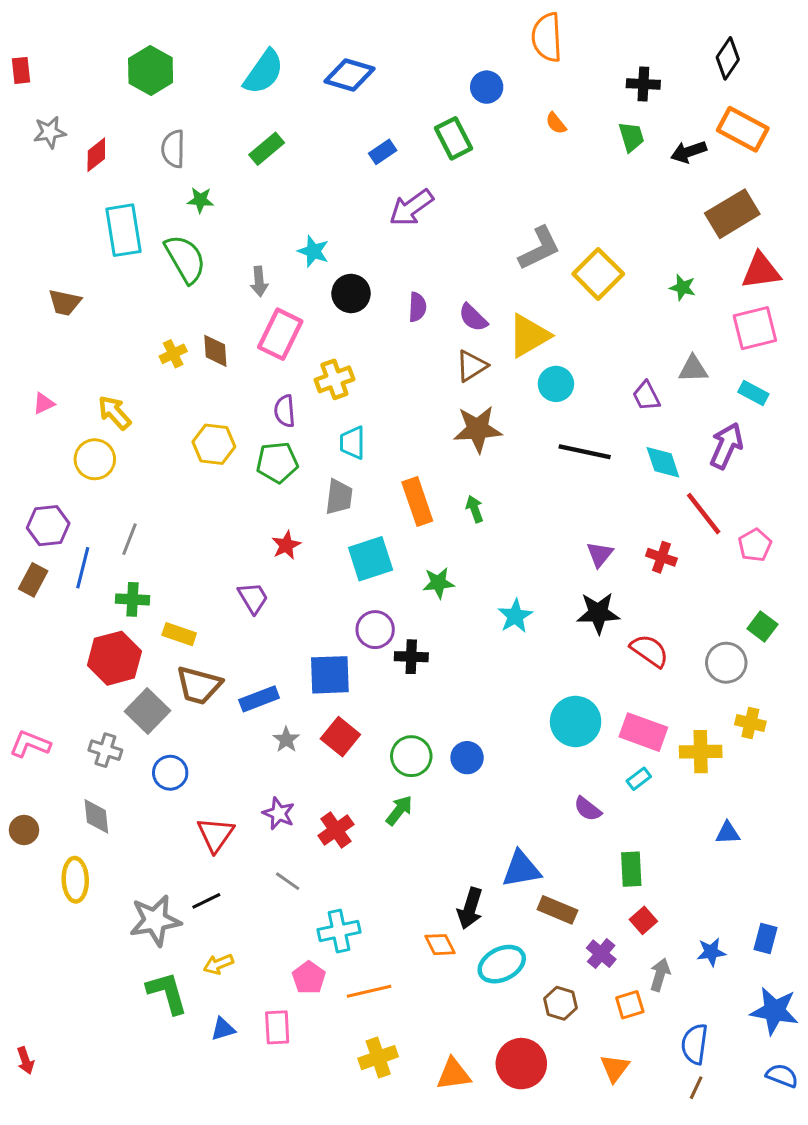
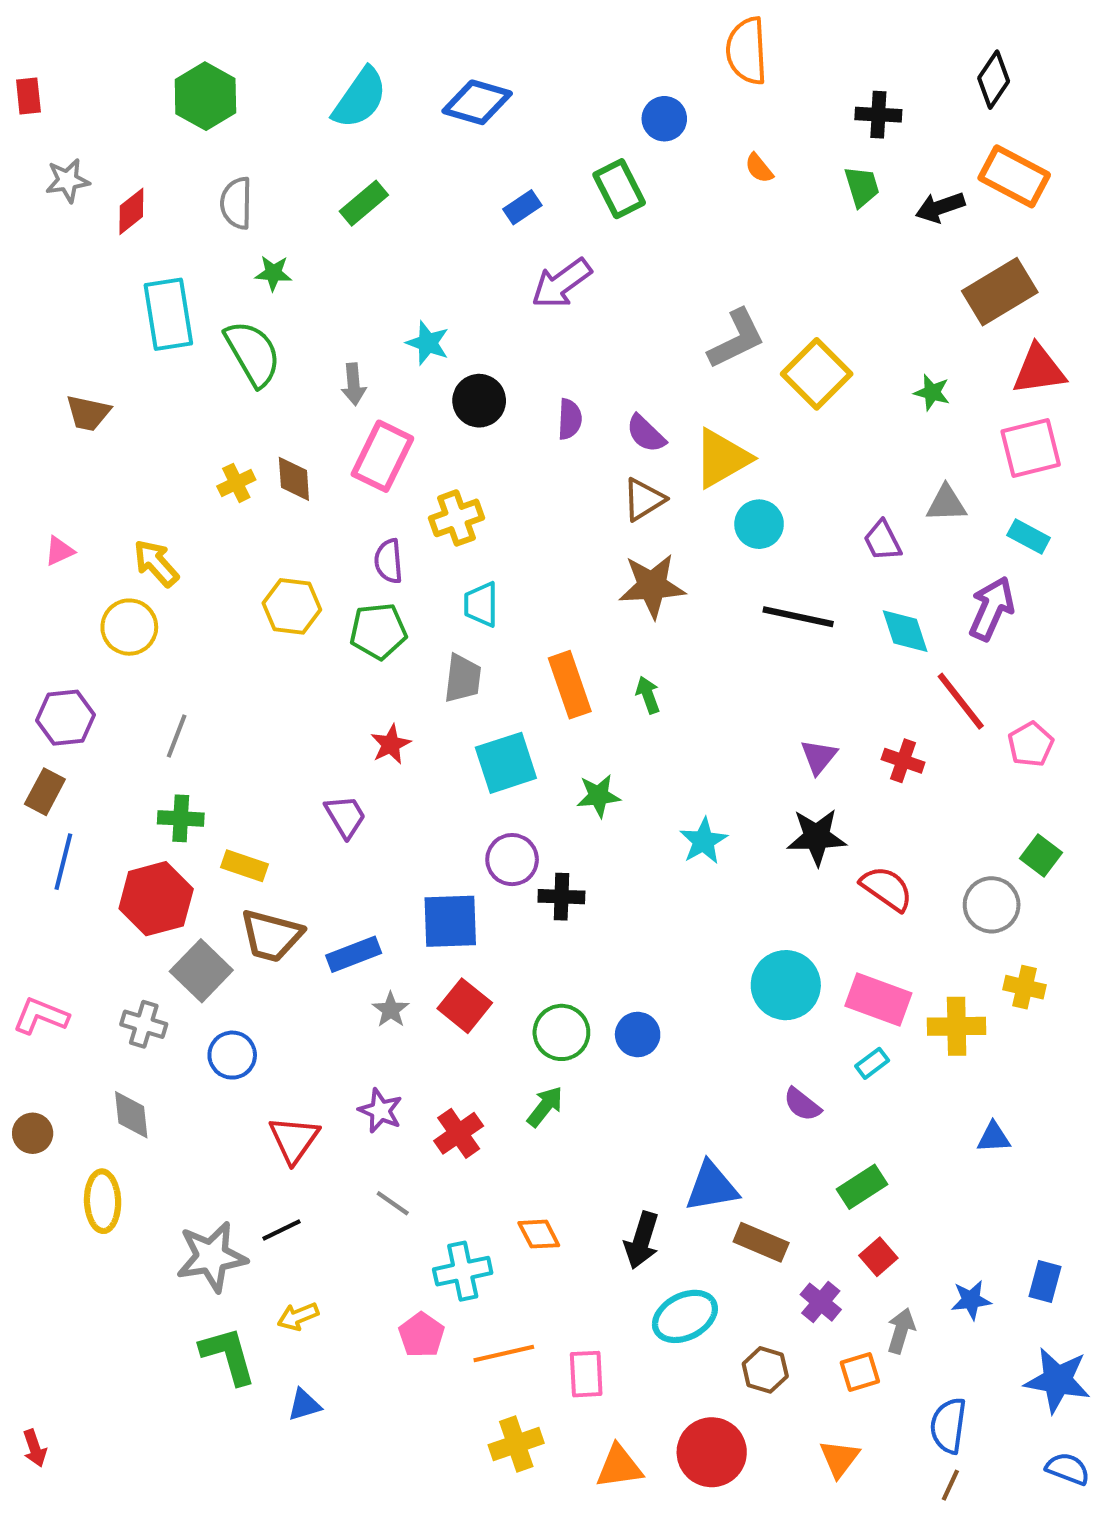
blue line: (83, 568) -> (63, 862), moved
green rectangle: (631, 869) -> (862, 1187), turned 60
orange diamond: (440, 945) -> (539, 1234), moved
pink rectangle: (277, 1027) -> (586, 1374), moved

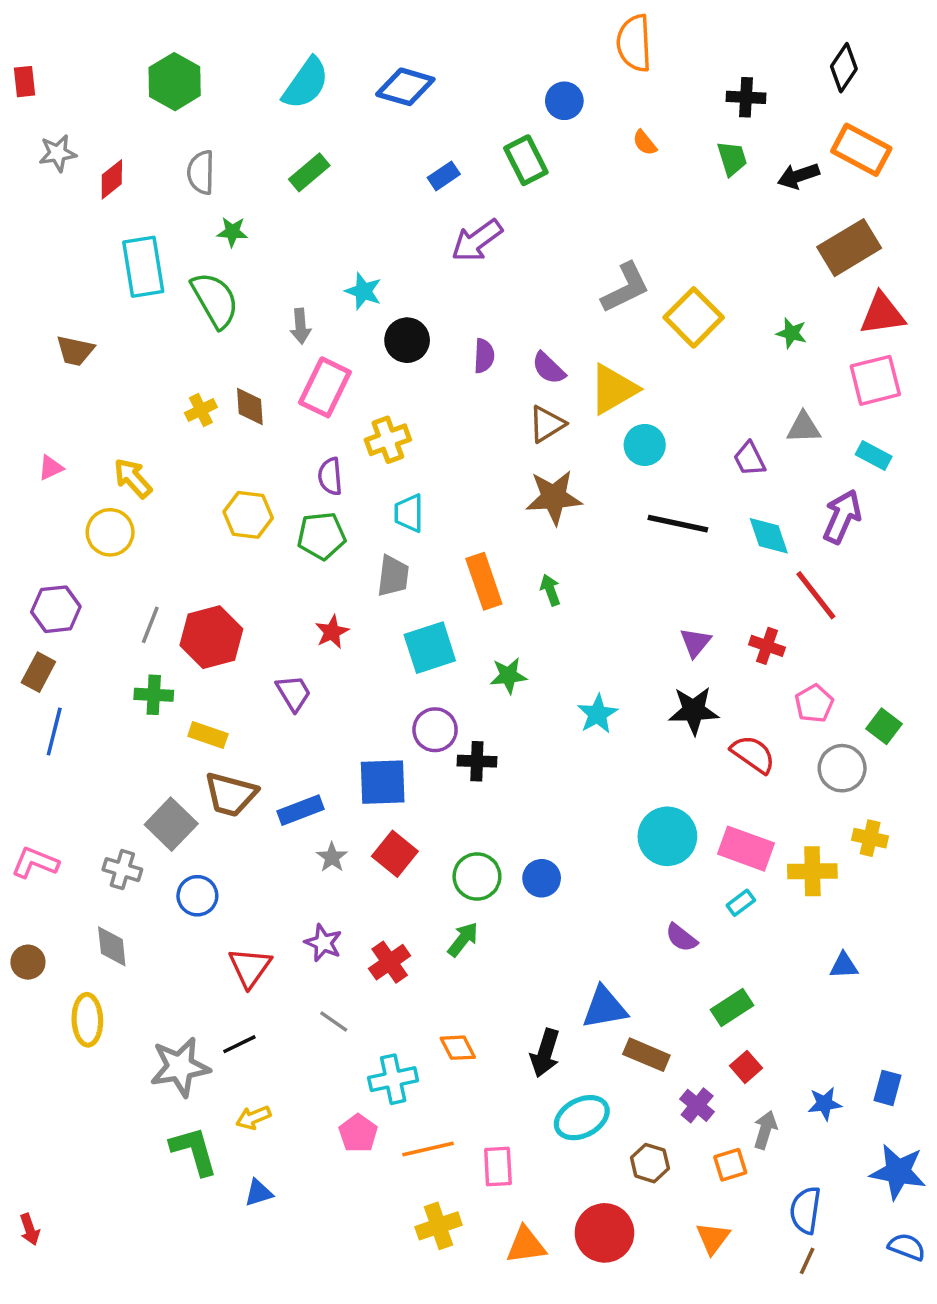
pink pentagon: (1031, 744) -> (814, 704), moved
red hexagon: (156, 899) -> (211, 637), moved

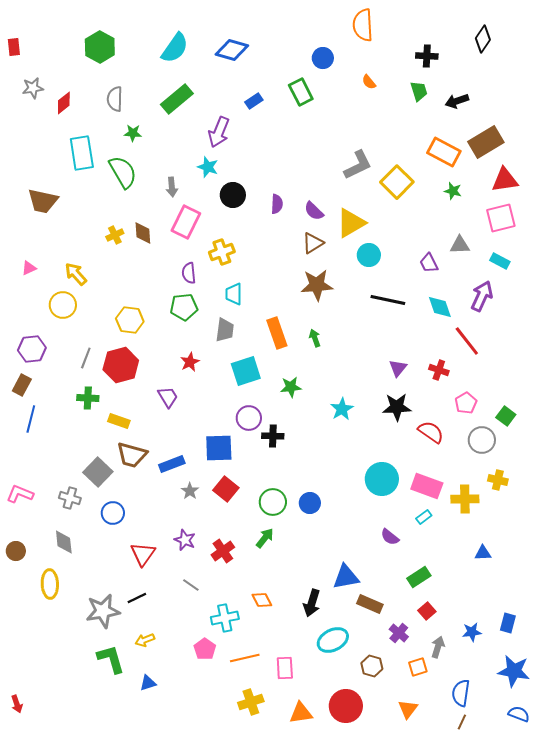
orange rectangle: (861, 150) -> (444, 152), moved
green rectangle: (309, 172) -> (177, 99), size x1.4
purple arrow: (477, 241) -> (219, 132), moved, turned -32
brown trapezoid: (75, 351) -> (43, 201), size x1.4
yellow hexagon: (248, 515) -> (130, 320), moved

